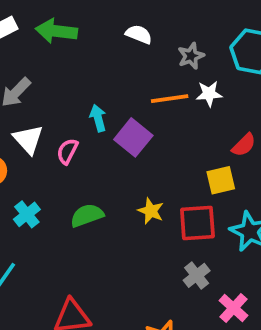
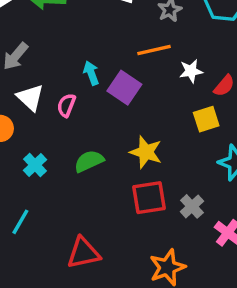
white star: (209, 94) -> (191, 71), moved
yellow star: (151, 211) -> (146, 152), size x1.4
red square: (197, 223) -> (149, 198), moved

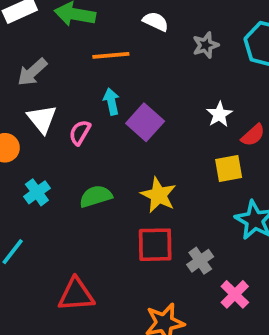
orange line: (154, 50) -> (111, 55), moved
white star: (191, 71) -> (219, 114), turned -30

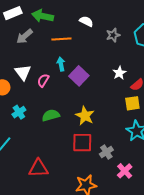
gray arrow: (32, 72) -> (25, 36), moved
yellow square: (229, 169) -> (132, 103), moved

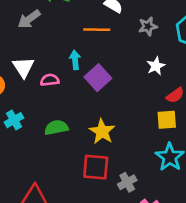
orange line: (61, 39) -> (97, 30), moved
white star: (119, 73) -> (156, 66), moved
pink semicircle: (43, 80) -> (50, 80), turned 48

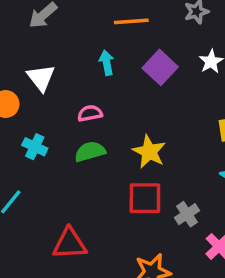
purple square: (98, 78) -> (160, 67), moved
pink semicircle: (50, 80) -> (90, 113), moved
cyan cross: (14, 120) -> (35, 147), turned -30

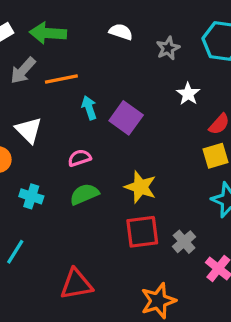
orange line: (131, 21) -> (61, 79), moved
purple square: (160, 67) -> (126, 118), moved

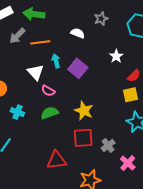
white semicircle: (121, 32) -> (78, 33), moved
gray star: (168, 48) -> (101, 19), moved
white triangle: (29, 130) -> (36, 72), moved
pink semicircle: (80, 158) -> (48, 91), turned -136
red triangle: (76, 284) -> (56, 160), moved

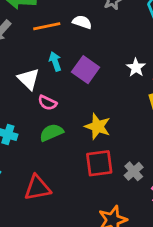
orange line: (40, 42) -> (47, 26), moved
white star: (116, 56) -> (136, 67), moved
red triangle: (56, 160) -> (37, 188), moved

